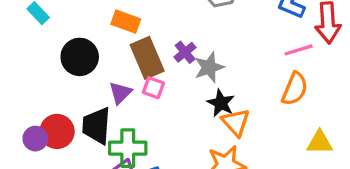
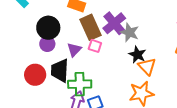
purple cross: (185, 52) -> (114, 23), size x1.6
gray star: (209, 67) -> (130, 32), turned -30
purple circle: (35, 139) -> (47, 44), moved

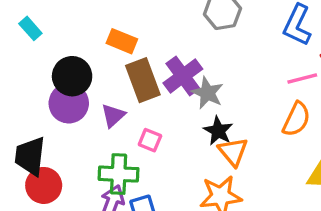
purple circle: (47, 44) -> (69, 103), size x1.5
pink square: (95, 46) -> (150, 140), moved
black trapezoid: (60, 71) -> (30, 156), moved
red circle: (35, 75) -> (44, 185), moved

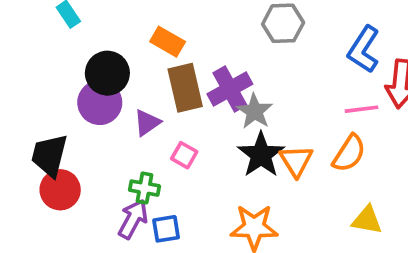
black star: (218, 131) -> (261, 155), size x1.4
orange triangle: (233, 152) -> (296, 161), moved
green cross: (119, 174) -> (144, 188), size x0.7

